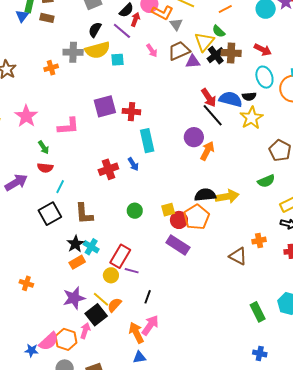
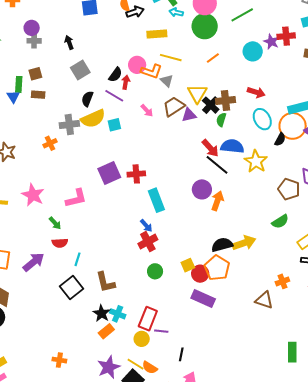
green semicircle: (219, 31) -> (221, 120), moved, turned 72
black semicircle: (249, 96) -> (280, 139), moved, turned -48
red cross: (108, 169) -> (148, 242), moved
orange semicircle: (114, 305) -> (150, 368), turned -91
green rectangle: (258, 312) -> (292, 352), turned 36

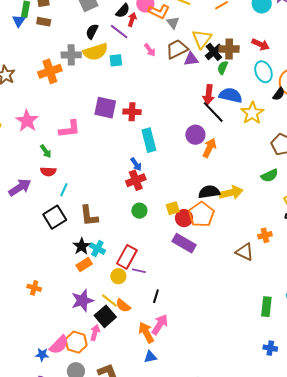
orange cross: (50, 143) -> (50, 71), size x1.6
red arrow: (210, 148) -> (209, 95), turned 42
purple square: (109, 173) -> (105, 108), turned 30

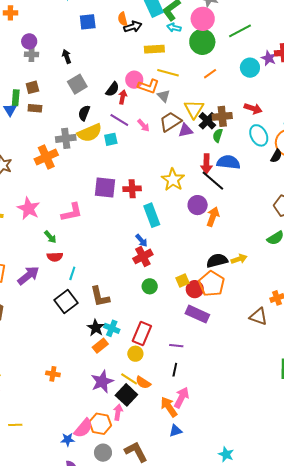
purple line: (119, 32) -> (119, 120), moved
yellow star: (252, 113) -> (173, 180), moved
yellow arrow: (231, 193) -> (239, 259), size x0.7
purple line: (139, 271) -> (176, 346), moved

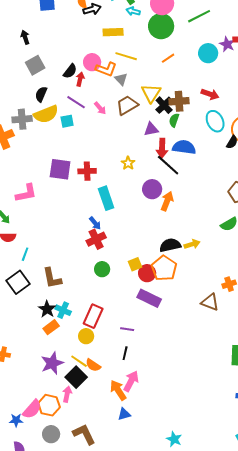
purple triangle: (186, 130) -> (151, 129), moved
yellow star: (173, 180) -> (128, 163), size x0.6

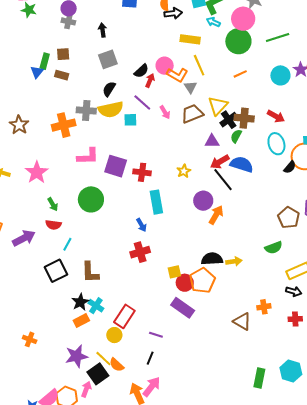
yellow line: (126, 56) -> (199, 65), turned 40
red arrow: (162, 148) -> (220, 162), turned 48
pink L-shape: (26, 193) -> (88, 156), moved
red cross: (96, 239) -> (140, 252), moved
green circle: (102, 269) -> (91, 199), moved, size x1.6

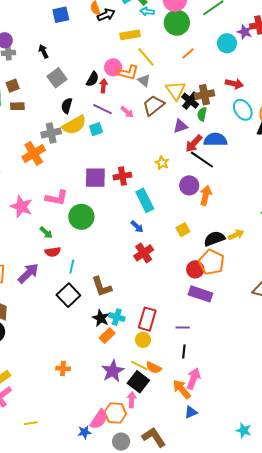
pink L-shape: (88, 156) -> (57, 198), moved, turned 30
yellow square: (174, 272) -> (183, 230), moved

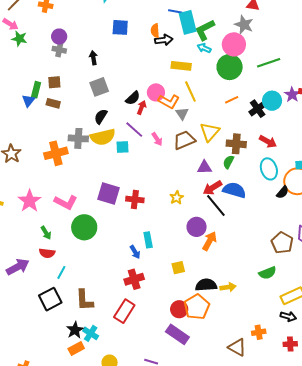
black cross: (190, 101) -> (258, 109), moved
cyan rectangle: (145, 200) -> (148, 240), moved, size x0.7
red rectangle: (147, 319) -> (124, 311), moved

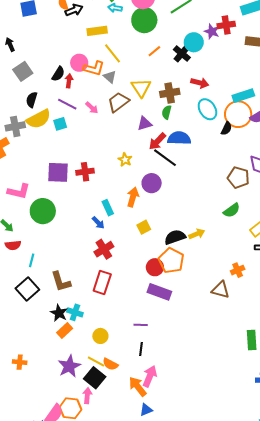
orange arrow: (210, 241) -> (133, 197), moved

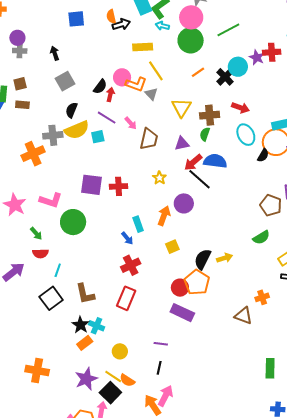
brown trapezoid: (118, 102) -> (149, 139), moved, turned 135
black semicircle: (175, 237) -> (203, 259), turned -50
orange cross: (20, 362) -> (37, 371), size x1.6

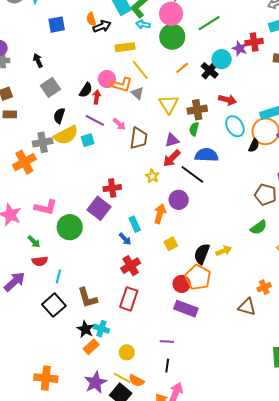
red arrow: (193, 162) -> (172, 158), moved
purple square: (92, 185) -> (99, 208), moved, turned 35

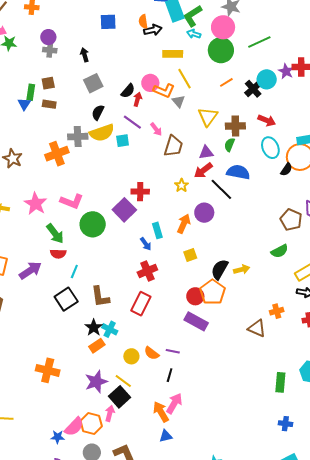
green arrow: (34, 242) -> (55, 234), size x1.5
orange semicircle: (136, 381) -> (152, 353), moved

